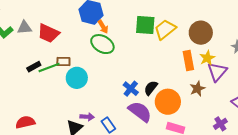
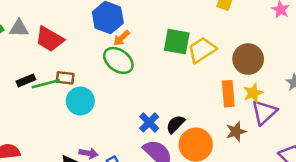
orange arrow: (103, 27) -> (122, 38), turned 72

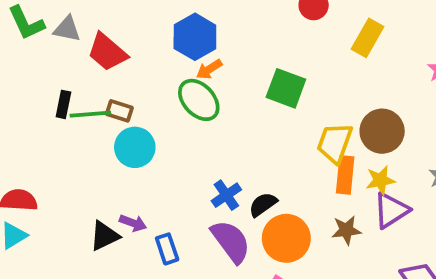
yellow trapezoid: (202, 50) -> (335, 143), moved, turned -48
black rectangle: (26, 80) -> (63, 104), turned -66

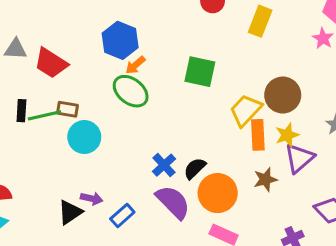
yellow trapezoid: (335, 143) -> (246, 110), turned 32
blue rectangle: (167, 249) -> (122, 216), turned 75

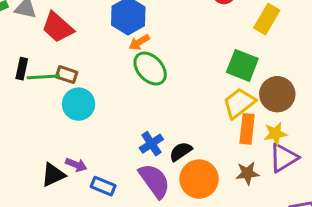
green square: (200, 72) -> (242, 65), moved
green ellipse: (131, 91) -> (150, 69), moved
blue rectangle: (122, 216) -> (103, 186), turned 55

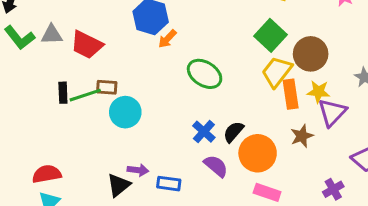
green square: (242, 65) -> (270, 35), turned 36
green ellipse: (150, 69) -> (205, 74), moved
yellow star: (275, 134) -> (318, 92), turned 30
purple semicircle: (154, 181) -> (216, 166), size x0.7

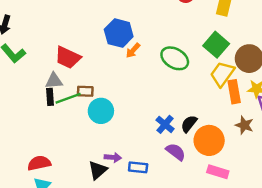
gray triangle: (52, 35) -> (54, 81), moved
green ellipse: (205, 74) -> (175, 58), moved
brown star: (302, 136) -> (244, 125), turned -30

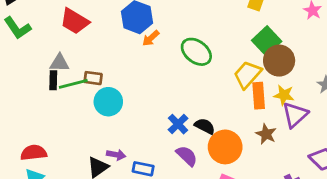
green square: (216, 45) -> (267, 41), moved
red trapezoid: (68, 57) -> (75, 21), moved
black semicircle: (189, 124) -> (205, 126), turned 72

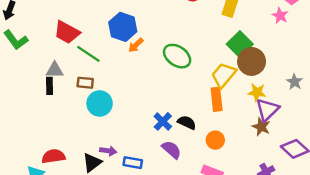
green line: (73, 84) -> (88, 54), moved, turned 50
orange rectangle: (259, 96) -> (217, 99), moved
brown star: (266, 134) -> (261, 127), moved
orange circle: (225, 147) -> (215, 140), moved, size x0.6
red semicircle: (34, 153) -> (53, 156), moved

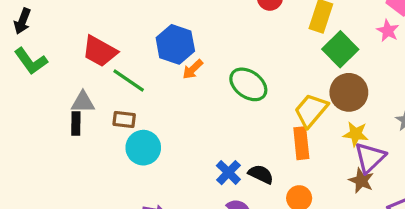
green square: (240, 44) -> (340, 49), moved

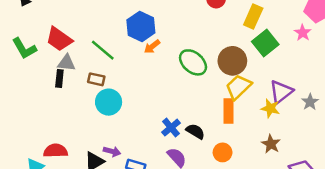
red trapezoid: (100, 51) -> (59, 39), moved
green L-shape: (31, 61) -> (24, 48), moved
brown circle: (349, 92) -> (232, 61), moved
purple triangle: (370, 158) -> (281, 92), moved

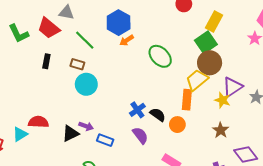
green square: (265, 43) -> (206, 42), moved
brown circle: (232, 61) -> (210, 63), moved
gray triangle: (66, 63) -> (66, 13), moved
orange circle: (223, 152) -> (177, 125), moved

